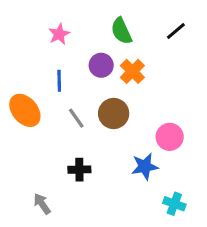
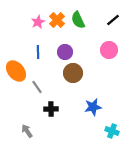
purple circle: (101, 65) -> (65, 52), moved
orange cross: (132, 71) -> (57, 20), moved
gray line: (76, 118) -> (37, 87), moved
pink circle: (170, 137) -> (109, 50), moved

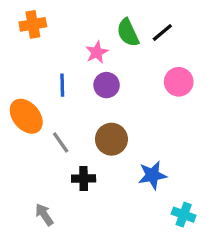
orange cross: (57, 20) -> (33, 24), moved, turned 35
black line: (113, 20) -> (162, 33), moved
pink star: (38, 22) -> (97, 52), moved
brown circle: (73, 73) -> (111, 139), moved

